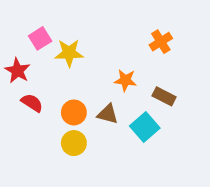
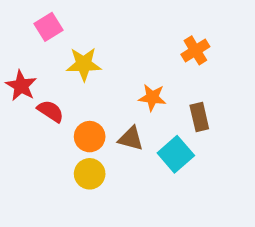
pink square: (40, 38) -> (48, 27), moved
brown rectangle: (164, 96) -> (199, 117), turned 50
red semicircle: (32, 103) -> (50, 111), moved

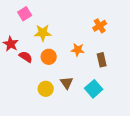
orange circle: (90, 137) -> (49, 57), moved
brown triangle: (131, 139) -> (67, 83), moved, turned 40
cyan square: (176, 154) -> (94, 89), moved

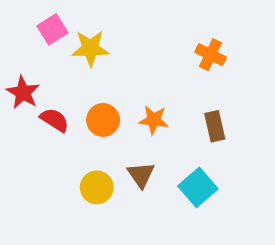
orange cross: (100, 26) -> (211, 55), turned -32
yellow star: (43, 33) -> (90, 48), moved
orange star: (78, 50) -> (154, 120), moved

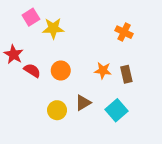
orange star: (154, 120) -> (103, 70), moved
brown triangle: (141, 175) -> (83, 103), turned 35

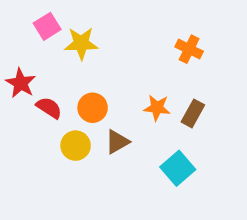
brown rectangle: (126, 74) -> (193, 113), turned 42
brown triangle: (83, 103) -> (117, 142), moved
yellow circle: (57, 110) -> (76, 146), moved

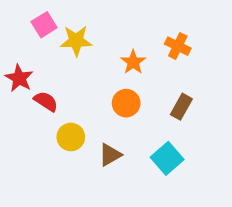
orange circle: (93, 108) -> (126, 103), moved
orange star: (157, 108) -> (133, 62), moved, turned 30
brown triangle: (117, 142) -> (110, 155), moved

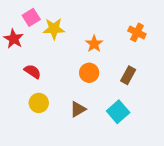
orange cross: (178, 46) -> (137, 32), moved
red star: (19, 78) -> (14, 39), moved
yellow circle: (71, 137) -> (39, 103), moved

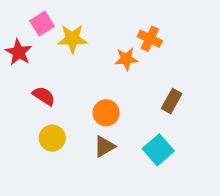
orange cross: (137, 32) -> (150, 39), moved
orange star: (94, 44) -> (126, 59), turned 30
orange circle: (89, 73) -> (106, 113), moved

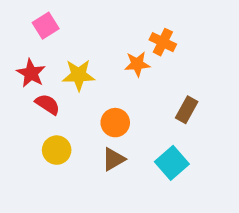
yellow star: (72, 39) -> (79, 75), moved
red star: (19, 52) -> (31, 73), moved

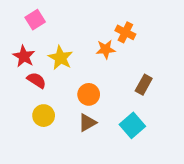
yellow star: (79, 75) -> (61, 58), turned 30

